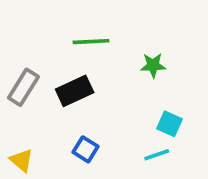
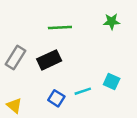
green star: (153, 65) -> (112, 22), moved
cyan line: (157, 155) -> (83, 91), moved

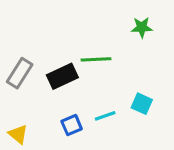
green line: (60, 28) -> (96, 59), moved
blue square: (56, 98) -> (72, 125), turned 35

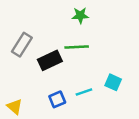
green star: (142, 27) -> (80, 15), moved
gray rectangle: (20, 73) -> (22, 45), moved

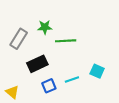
green star: (80, 15) -> (45, 27), moved
black rectangle: (50, 60) -> (37, 64), moved

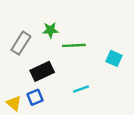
cyan square: (97, 71) -> (114, 58), moved
blue square: (49, 86) -> (35, 97), moved

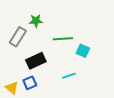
green star: (50, 30) -> (36, 21), moved
cyan square: (114, 58) -> (83, 51), moved

